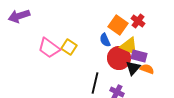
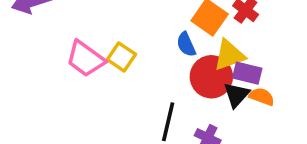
yellow triangle: (129, 46) -> (229, 55), turned -42

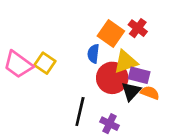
blue semicircle: (186, 44) -> (93, 54), turned 30

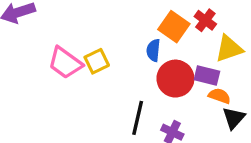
yellow triangle: (126, 62) -> (229, 49), moved
yellow square: (45, 63) -> (97, 61), turned 30
black triangle: (131, 91) -> (234, 118), moved

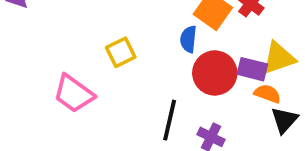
yellow triangle: (229, 49) -> (279, 58), moved
pink trapezoid: (65, 63) -> (74, 94), moved

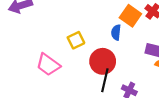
red circle: (215, 73) -> (103, 61), moved

